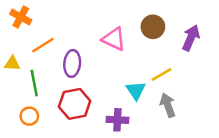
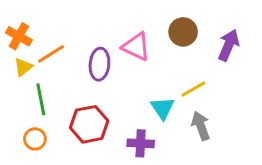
orange cross: (21, 17) -> (19, 36), moved
yellow triangle: (12, 63) -> (23, 67), moved, turned -42
purple ellipse: (72, 63) -> (99, 64), moved

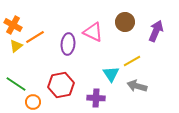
green line: (41, 99) -> (16, 84), moved, turned -45
gray arrow: (201, 126) -> (137, 86), turned -54
orange circle: (35, 139) -> (33, 102), moved

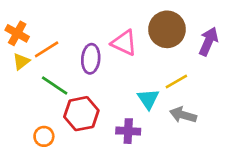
brown circle: (125, 22) -> (167, 29), size x1.4
green line: (16, 84) -> (55, 86), moved

